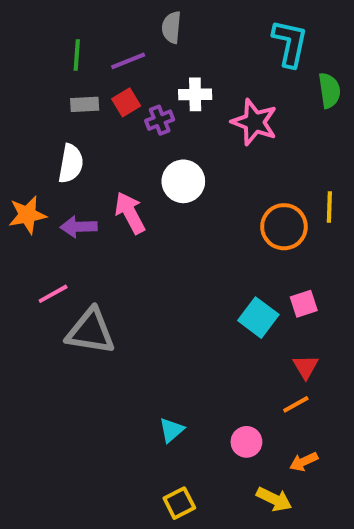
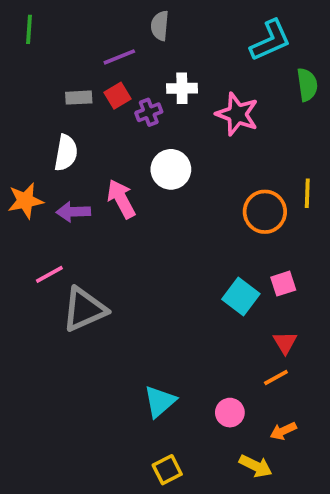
cyan L-shape: (290, 43) -> (270, 40), turned 54
green line: (77, 55) -> (29, 29), moved
gray triangle: (91, 331) -> (84, 309), turned -33
cyan triangle: (171, 430) -> (160, 401), size x1.4

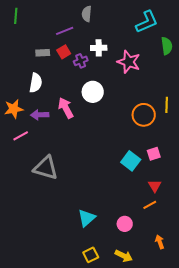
pink line: (49, 274) -> (21, 136), moved
gray triangle: (84, 309) -> (46, 168), turned 40
orange arrow: (283, 431) -> (160, 242), moved, turned 96
yellow arrow: (256, 466) -> (124, 256), moved

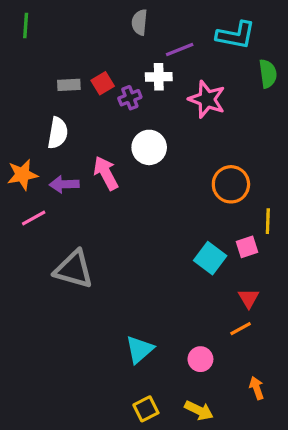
cyan L-shape: (147, 22) -> (236, 35), turned 35
purple line: (65, 31) -> (180, 50), moved
yellow line: (167, 105) -> (268, 221), moved

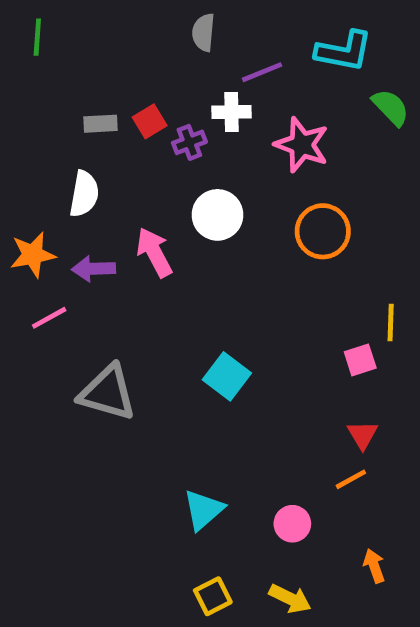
green semicircle: (268, 74) -> (391, 107), turned -36
orange circle: (231, 184) -> (323, 231), moved
cyan square: (210, 258) -> (227, 376), moved

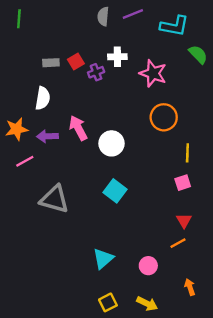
purple line: (262, 72) -> (133, 14), moved
white circle: (217, 215) -> (111, 143), moved
yellow line: (391, 323) -> (187, 153), moved

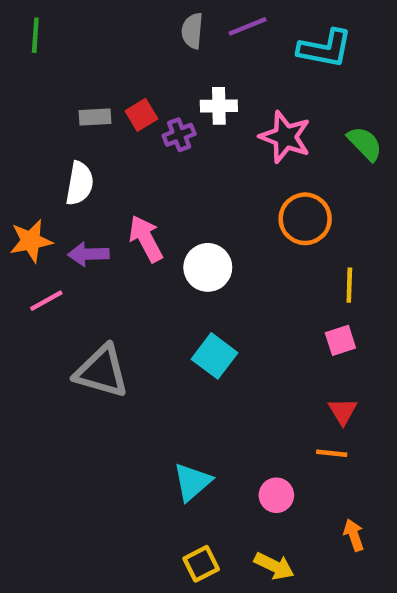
green semicircle: (198, 54) -> (365, 144), moved
orange line: (178, 243) -> (332, 453), turned 35

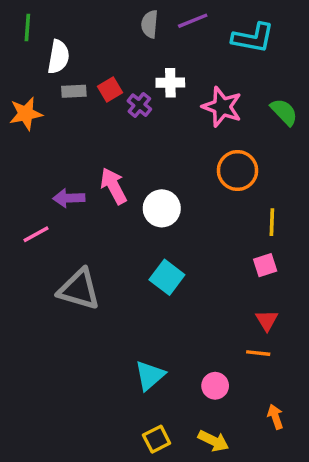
purple cross: (179, 135) -> (139, 105), turned -30
white semicircle: (80, 183) -> (58, 57), moved
orange star: (31, 241) -> (26, 114), moved

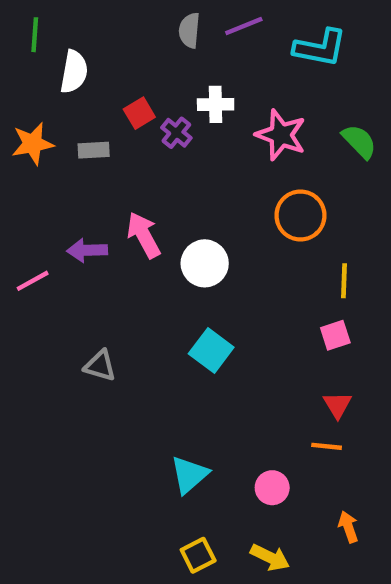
gray rectangle: (74, 91) -> (94, 150), moved
pink line: (36, 234) -> (33, 281), moved
gray triangle: (79, 289) -> (100, 366), size x0.6

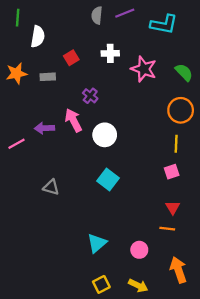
purple cross: (176, 133) -> (90, 96), moved
orange circle: (300, 215) -> (181, 110), moved
orange arrow: (348, 527) -> (178, 270), size x1.6

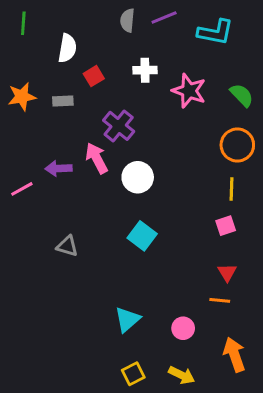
white semicircle: (38, 37) -> (67, 48), moved
purple cross: (90, 96) -> (119, 126), size x1.5

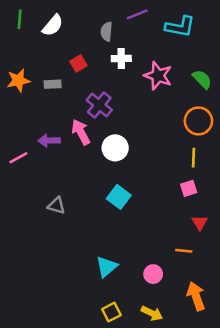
gray semicircle: (127, 20) -> (107, 32), moved
white semicircle: (67, 48) -> (53, 25), moved, turned 30
red triangle: (227, 273) -> (200, 223), moved

